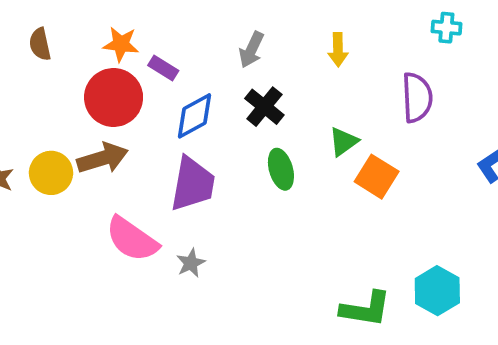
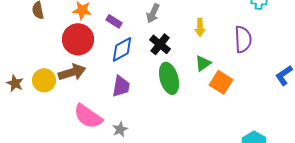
yellow arrow: (338, 50) -> (200, 27), moved
purple rectangle: (163, 68) -> (114, 21), moved
green ellipse: (281, 169) -> (169, 78), size x1.4
purple trapezoid: (193, 184) -> (121, 86), size x0.7

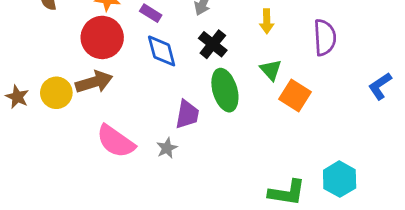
blue diamond: (122, 49) -> (162, 51), turned -76
green triangle: (203, 63) -> (271, 70), turned -36
purple trapezoid: (121, 86) -> (187, 114), moved
gray star: (120, 129) -> (167, 148), moved

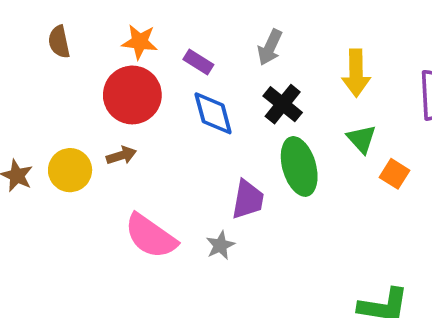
yellow arrow: (267, 21) -> (356, 73), size x1.4
brown arrow: (94, 82) -> (121, 155), size x0.6
orange square: (295, 95) -> (395, 174), size x0.7

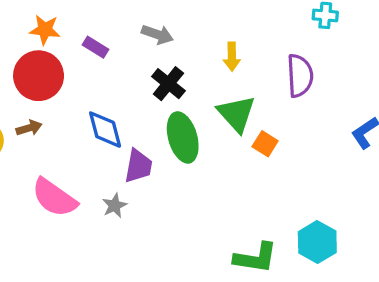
gray arrow: (270, 47) -> (157, 34), turned -96
yellow arrow: (356, 73) -> (232, 57), size x0.7
blue diamond: (213, 113) -> (105, 130), moved
green triangle: (362, 139) -> (237, 114), size x1.5

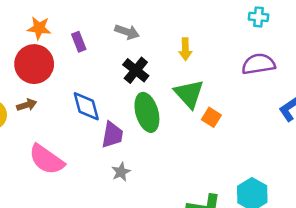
purple rectangle: (96, 47) -> (79, 42), turned 36
purple semicircle: (300, 76) -> (258, 64), moved, turned -96
gray star: (115, 206) -> (121, 172), moved

